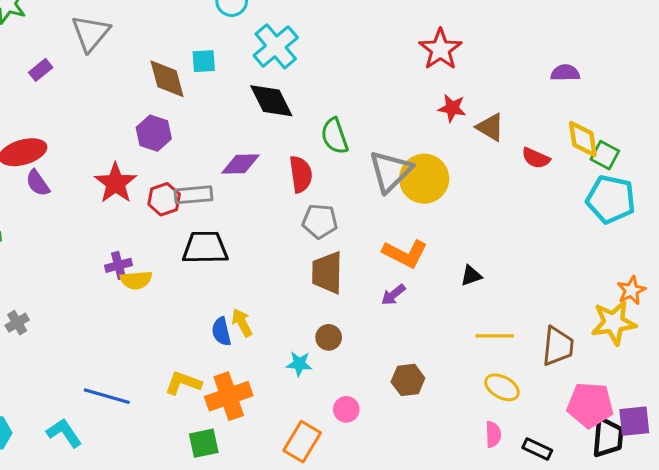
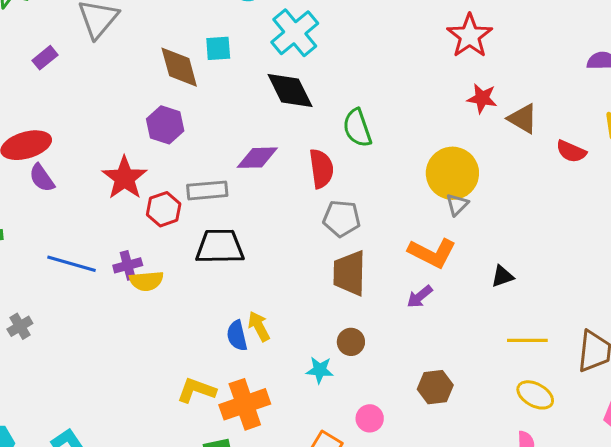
gray triangle: (390, 171) -> (457, 204), moved, size x0.5
red hexagon: (164, 199) -> (164, 209), moved
blue line: (107, 396) -> (71, 264), moved

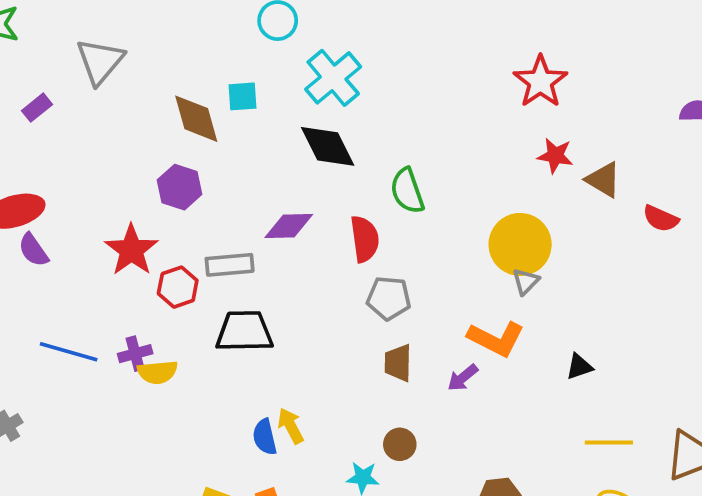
brown trapezoid: (349, 273) -> (398, 363), size x0.7
purple arrow: (420, 297) -> (463, 378), moved

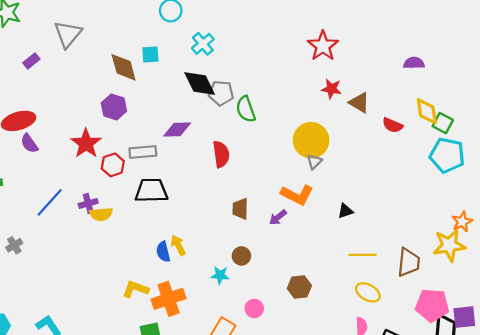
cyan cross: (333, 78) -> (203, 44), size x0.7
red semicircle: (365, 239) -> (221, 154), moved
gray pentagon: (389, 298) -> (221, 93), moved
blue line: (69, 352) -> (50, 202), turned -64

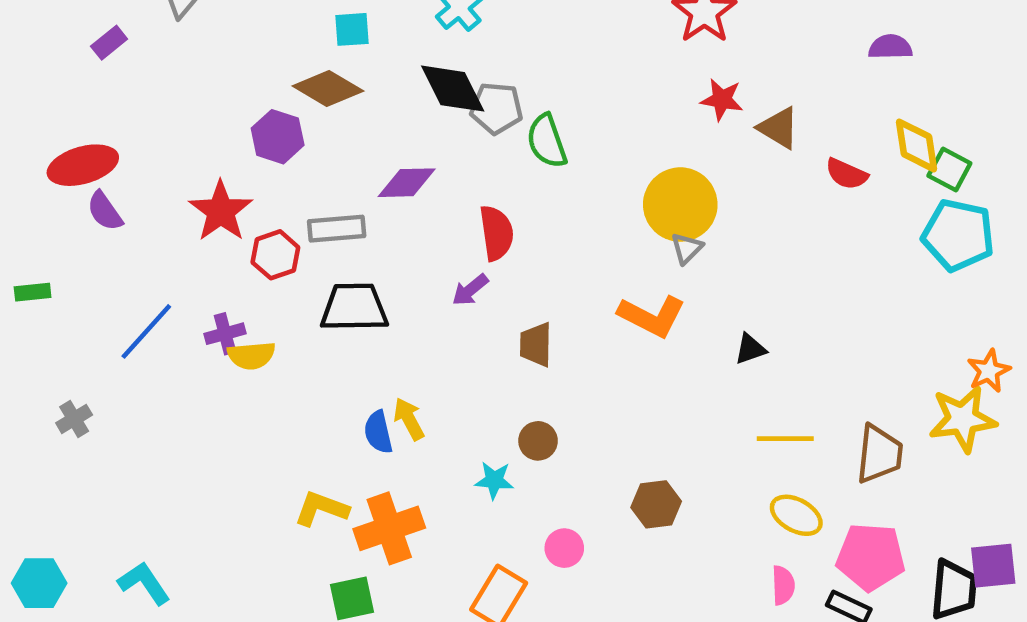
brown diamond: (124, 67) -> (328, 89), moved, turned -44
purple arrow: (278, 217) -> (470, 290), moved
pink pentagon: (432, 305) -> (871, 557), moved

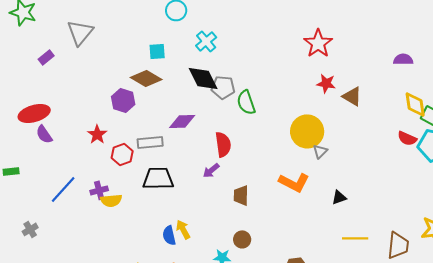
red semicircle: (847, 174) -> (407, 138), moved
red star: (221, 211) -> (97, 134), size x0.7
gray triangle: (687, 248) -> (320, 151), moved

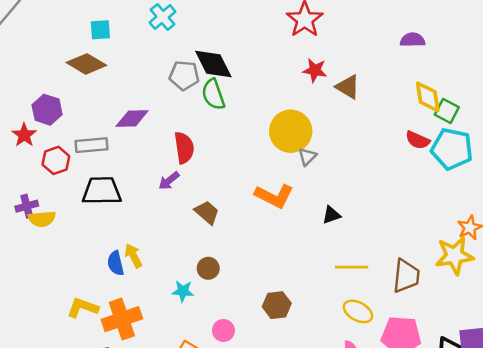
black diamond: (203, 78) -> (213, 64), moved
purple hexagon: (123, 100) -> (47, 110), moved
brown trapezoid: (241, 195) -> (207, 212), turned 130

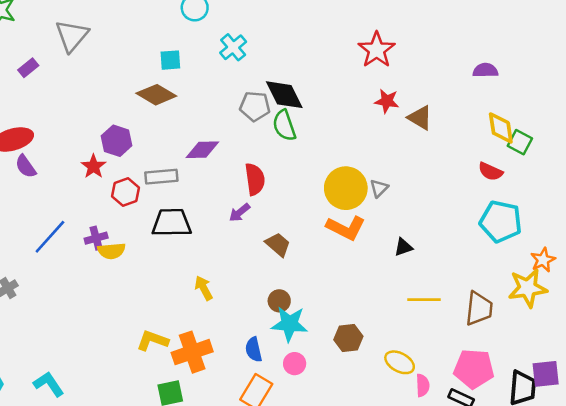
yellow circle: (291, 131) -> (346, 188), moved
cyan pentagon: (452, 149) -> (501, 221), moved
blue semicircle: (116, 263) -> (254, 350), moved
cyan star: (183, 291) -> (289, 324), moved, size x1.6
yellow ellipse: (358, 311) -> (400, 362), moved

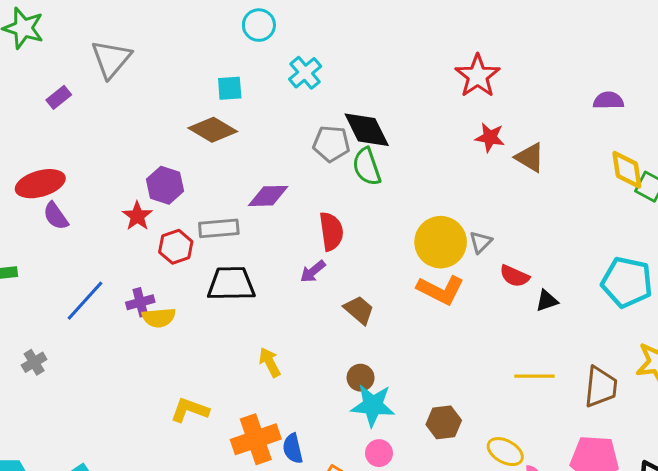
red semicircle: (491, 172) -> (514, 276), moved
black triangle: (403, 247) -> (547, 301), moved
yellow L-shape: (152, 341) -> (190, 410), moved
blue semicircle: (254, 350) -> (293, 448), moved

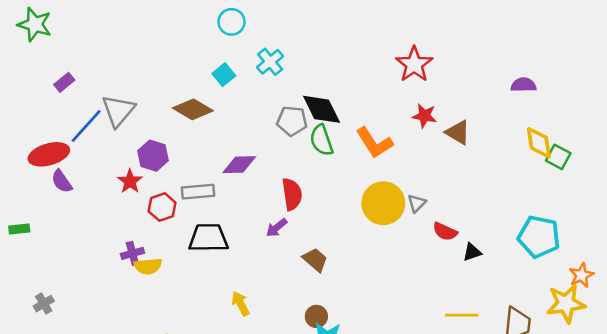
gray triangle: (111, 59) -> (118, 111), moved
cyan square: (230, 88) -> (224, 75), moved, turned -35
orange L-shape: (441, 290) -> (374, 143), moved, turned 30
blue line: (85, 301) -> (86, 126), moved

